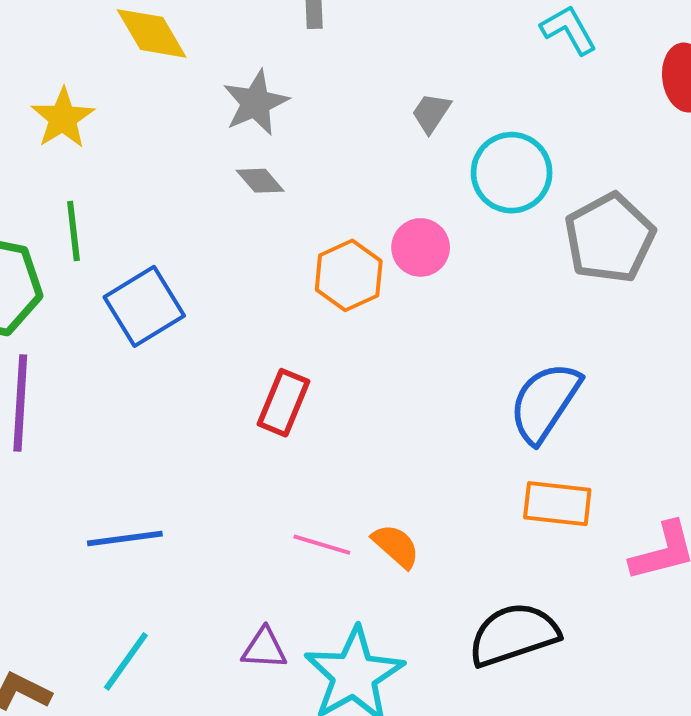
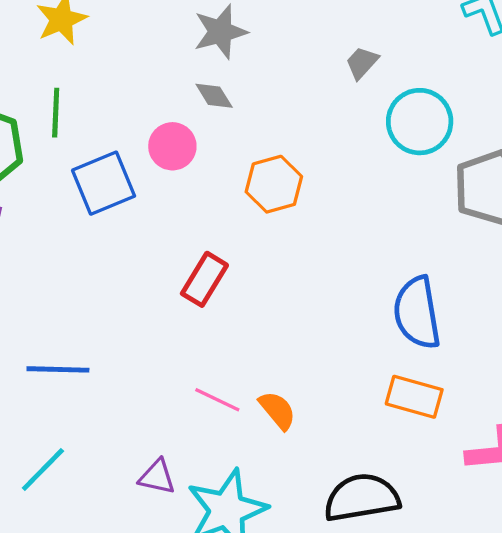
pink circle: (421, 247) -> (172, 146), moved
blue semicircle: (545, 402) -> (417, 313), turned -52

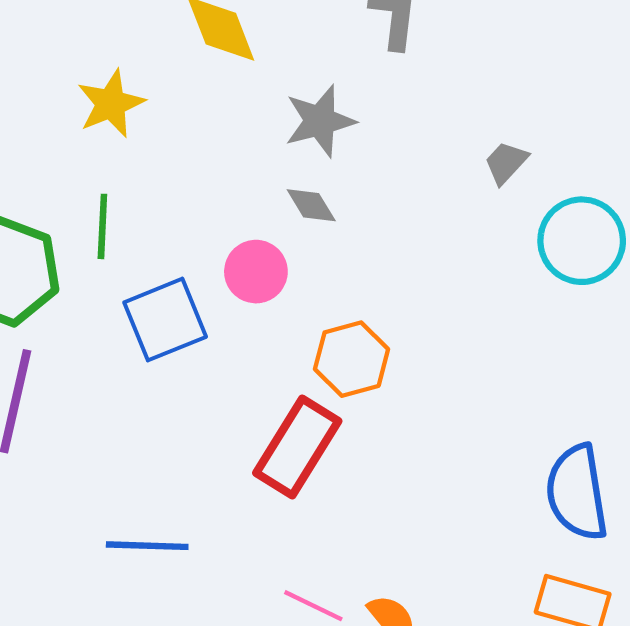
orange hexagon: (274, 184) -> (352, 359), moved
red rectangle: (204, 279) -> (297, 447), size x1.4
blue line: (58, 369) -> (147, 546), moved

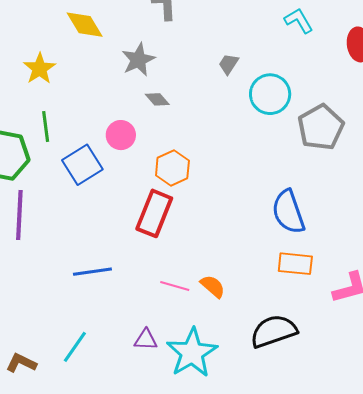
gray diamond: (311, 205) -> (157, 99), moved

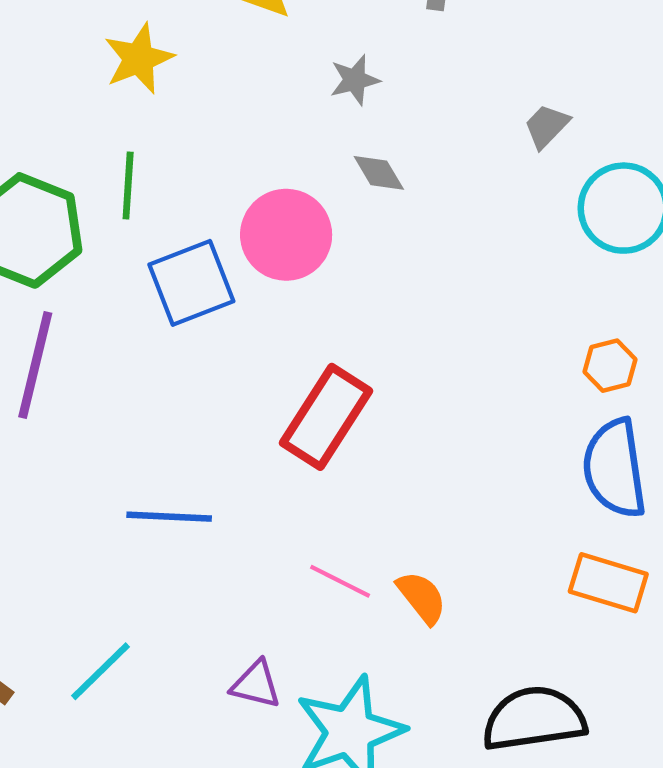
gray star: (138, 60) -> (355, 80), size x0.7
pink circle: (121, 135) -> (286, 235), size x1.4
orange hexagon: (172, 168) -> (610, 366), moved, size x0.7

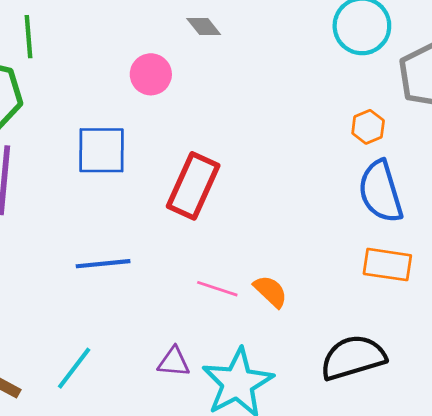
green line: (128, 186) -> (28, 37), moved
pink circle: (286, 235) -> (151, 74), size x0.7
blue square: (191, 283) -> (101, 150), moved, turned 30

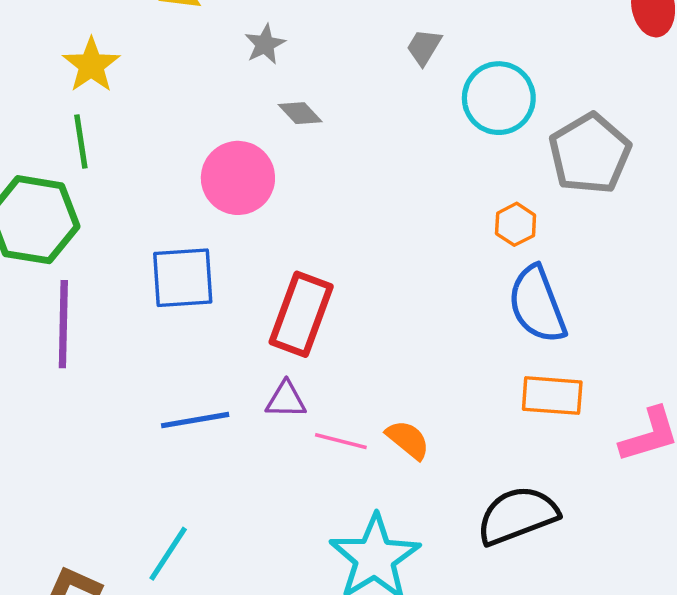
pink circle: (151, 74) -> (238, 178), size x1.4
purple triangle: (174, 362) -> (286, 400), moved

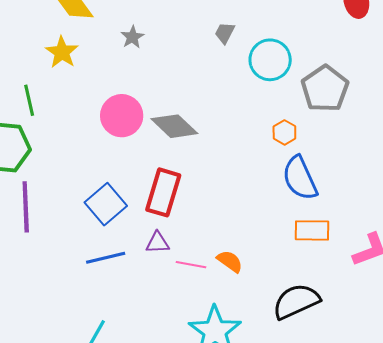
yellow star: (91, 65) -> (62, 52), moved
gray diamond: (300, 113) -> (174, 126), moved, size x1.8
blue square: (183, 278) -> (106, 204), moved, turned -33

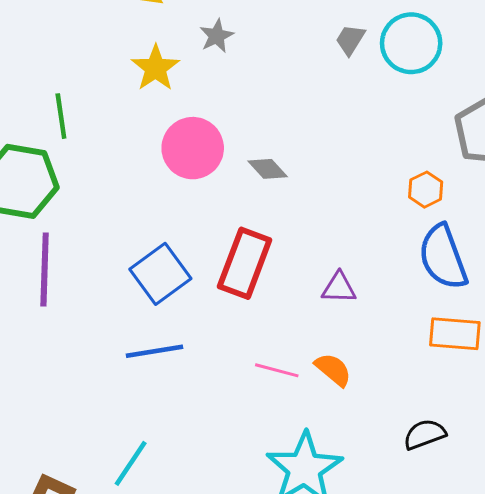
yellow star: (62, 52) -> (155, 68), moved
cyan circle: (270, 60) -> (411, 43), moved
gray diamond: (174, 126) -> (268, 169), size x0.6
purple triangle: (158, 243) -> (339, 288), moved
black semicircle: (296, 301) -> (425, 434), size x0.6

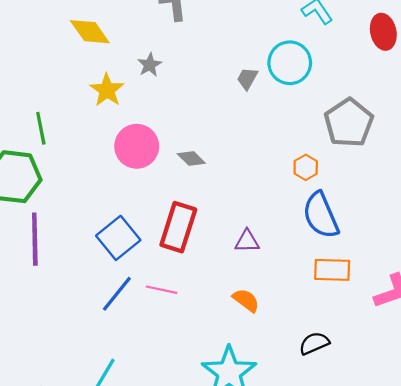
gray trapezoid: (350, 40) -> (247, 78), moved
blue line: (155, 351) -> (117, 294), turned -39
pink line: (277, 370) -> (162, 290), moved

